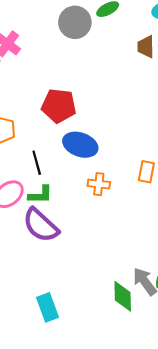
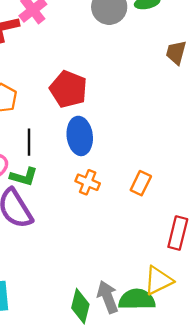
blue ellipse: (80, 145) -> (80, 136), turned 48

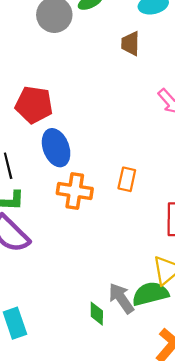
orange cross: (88, 182) -> (75, 191), size x1.4
green diamond: (80, 306) -> (97, 314), size x0.7

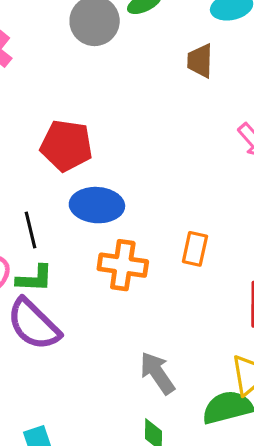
blue ellipse: (56, 148) -> (97, 205), turned -66
gray arrow: (121, 298) -> (157, 373), moved

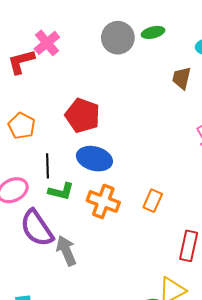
green L-shape: (35, 278) -> (61, 191), moved
gray arrow: (157, 373) -> (66, 251), moved

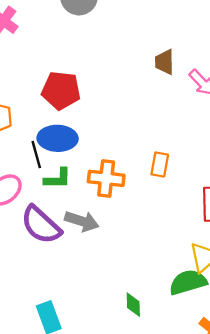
brown trapezoid: (182, 78) -> (165, 62), moved
blue ellipse: (94, 159) -> (58, 138), moved
gray arrow: (66, 251) -> (82, 221), moved, turned 144

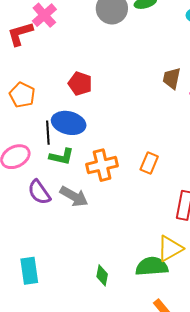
red pentagon: (61, 90) -> (80, 84), size x0.7
orange cross: (106, 178) -> (102, 165), turned -32
purple semicircle: (41, 225) -> (39, 192), size x0.7

